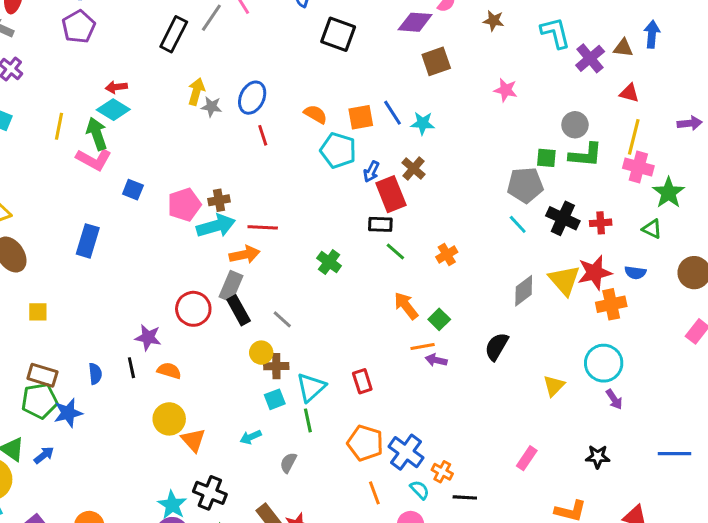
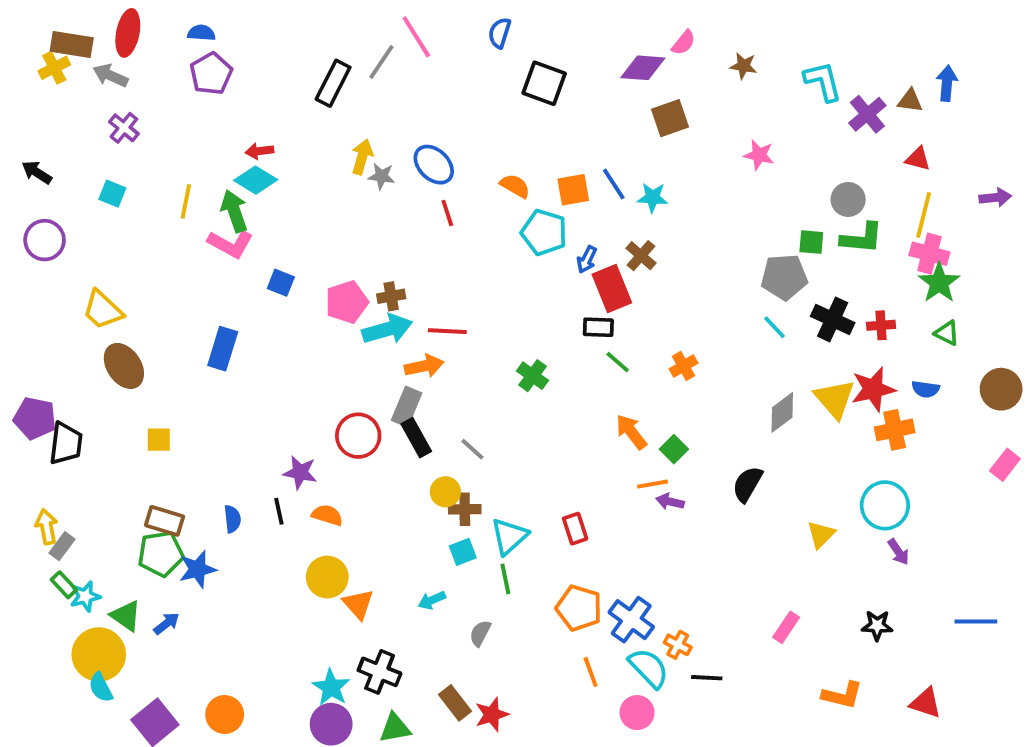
blue ellipse: (252, 98) -> (434, 165), turned -72
green star: (669, 193) -> (939, 283), moved
cyan semicircle: (420, 490) -> (649, 668), size x1.6

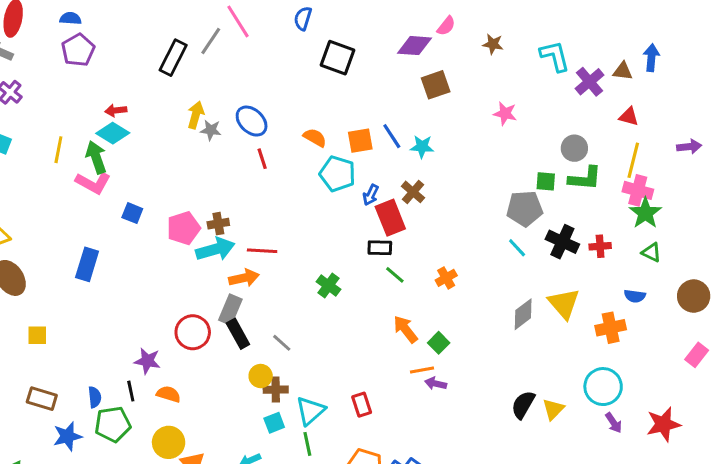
red star: (873, 389) -> (663, 424), moved
black semicircle: (747, 484) -> (523, 405), moved
green pentagon: (161, 554) -> (113, 424), moved

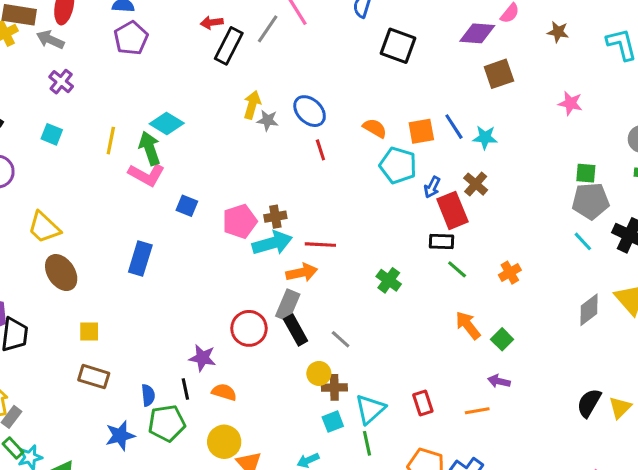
red arrow: (116, 110) -> (212, 23), moved
green square: (546, 181) -> (586, 173), moved
orange line: (422, 370) -> (477, 411), moved
brown rectangle: (42, 399) -> (94, 377), moved

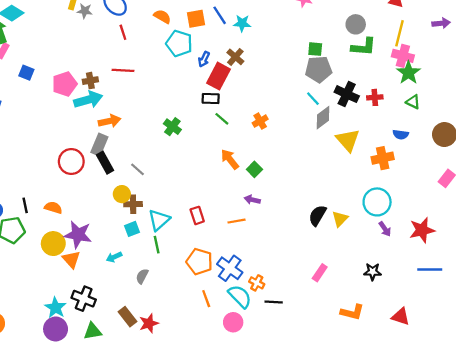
red rectangle: (452, 210) -> (219, 76), turned 50
red line: (320, 245) -> (123, 70), moved
gray diamond: (589, 310) -> (323, 118), moved
purple star: (202, 358) -> (78, 235), moved, size x1.4

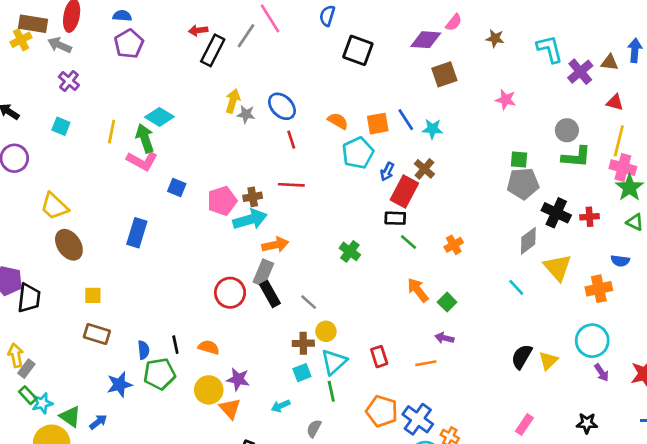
cyan pentagon: (179, 43) -> (358, 153), turned 30
cyan line: (313, 99) -> (516, 287), moved
yellow circle: (122, 194) -> (326, 331), moved
purple star: (78, 235) -> (238, 379), size x0.7

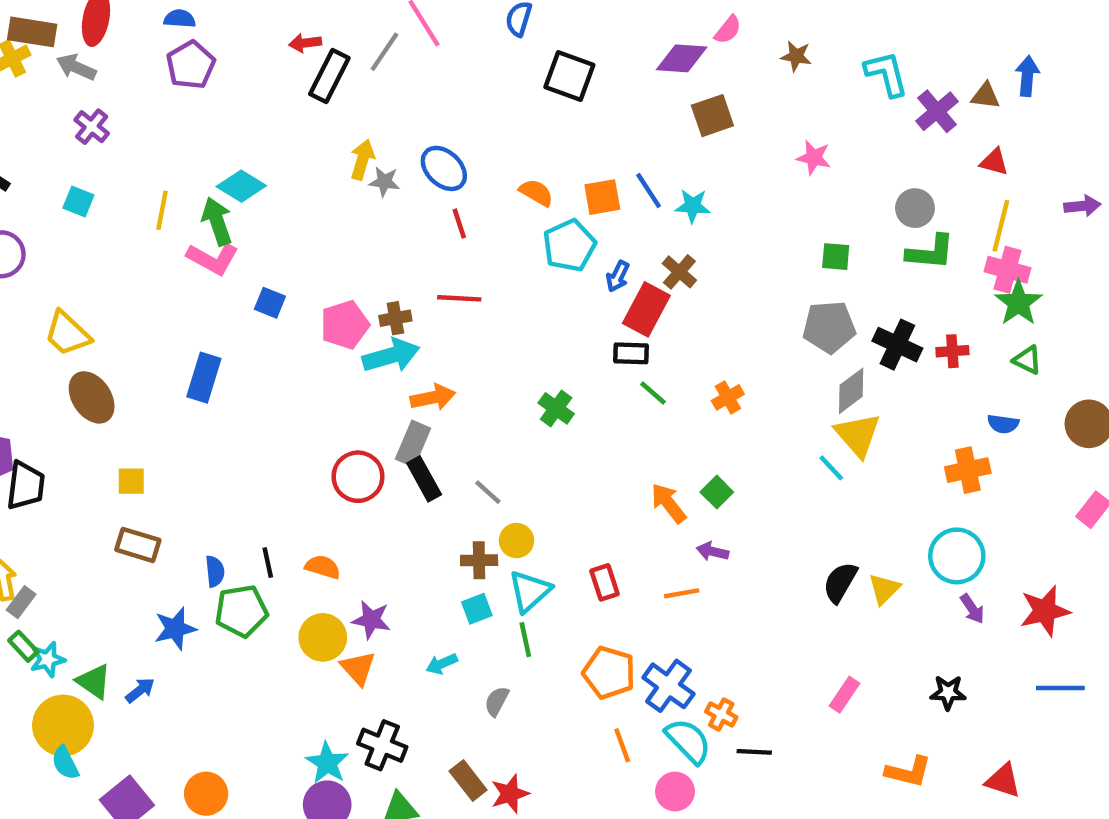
gray pentagon: (523, 184) -> (829, 327), moved
yellow triangle: (558, 267) -> (858, 435), moved
orange arrow: (418, 290) -> (668, 503), moved

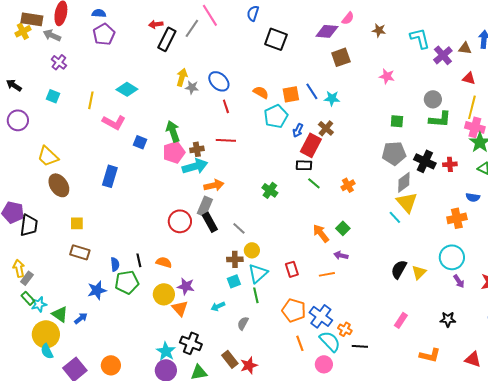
green arrow: (217, 221) -> (173, 131), moved

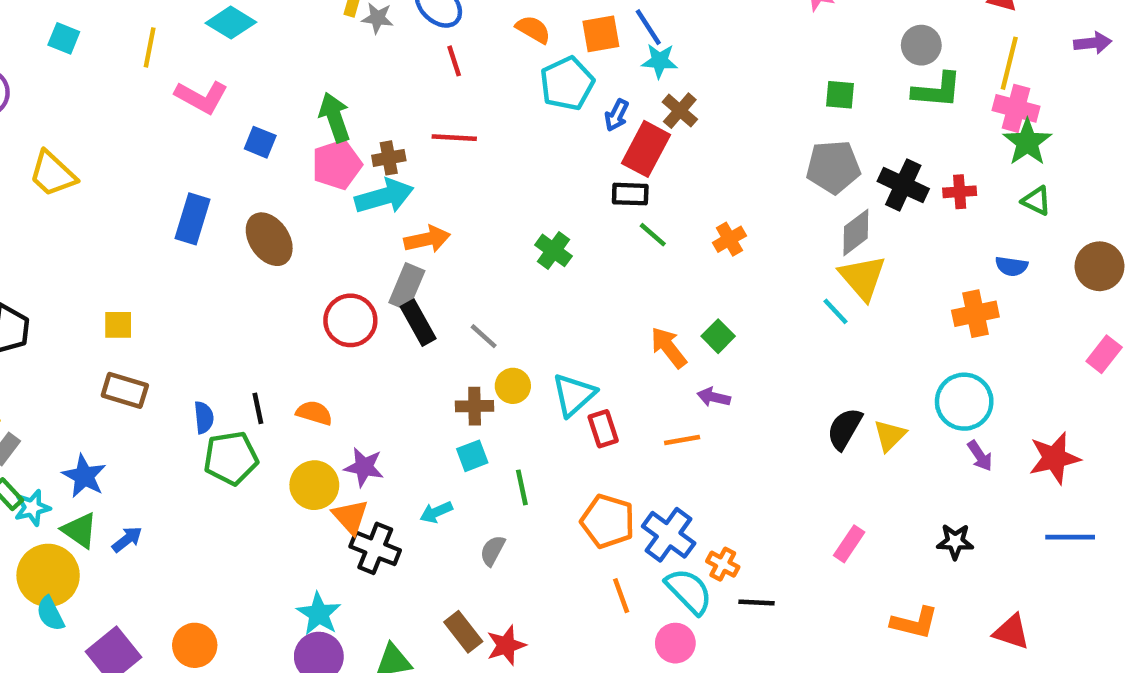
cyan star: (332, 98) -> (660, 61), moved
brown ellipse: (59, 185) -> (269, 239), moved
cyan triangle: (258, 273) -> (574, 395), moved
blue star: (97, 290) -> (84, 476), moved, turned -30
black cross: (191, 343) -> (375, 548), moved

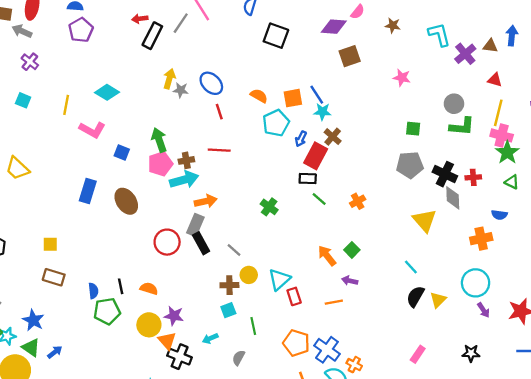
gray diamond: (856, 232) -> (453, 198), moved, turned -55
cyan line: (836, 311) -> (411, 267), moved

